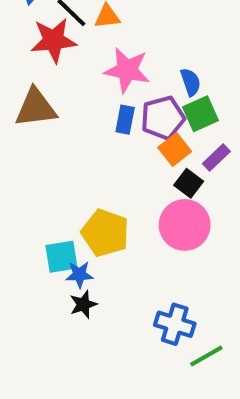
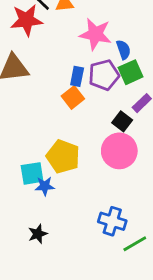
pink star: (127, 70) -> (95, 34), moved
orange square: (175, 150) -> (73, 97), moved
black star: (83, 304) -> (38, 234), moved

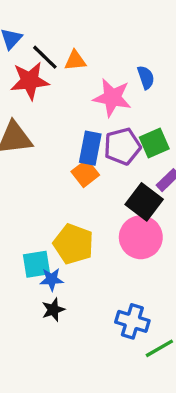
blue semicircle: (124, 50) -> (146, 77), moved
blue rectangle: (77, 76) -> (90, 148), size x1.4
black square: (122, 121) -> (144, 202), size x1.5
black star: (38, 234) -> (53, 310), moved

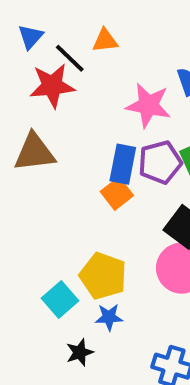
orange triangle: (75, 61) -> (105, 41), moved
cyan square: (36, 264) -> (60, 299), turned -32
blue star: (52, 279) -> (109, 317), moved

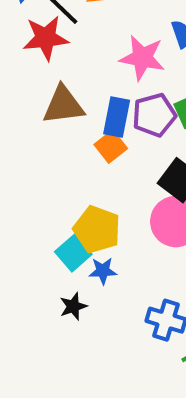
brown triangle: (34, 152) -> (63, 105), moved
cyan square: (60, 299) -> (73, 253), moved

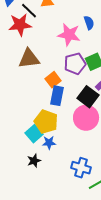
blue rectangle: (117, 117) -> (57, 96), moved

